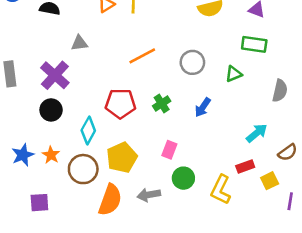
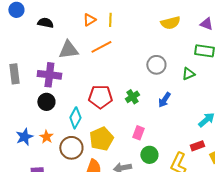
gray triangle: (79, 43) -> (68, 50), size x1.5
orange line: (142, 56) -> (101, 47), moved
purple cross: (55, 75) -> (49, 75), turned -35

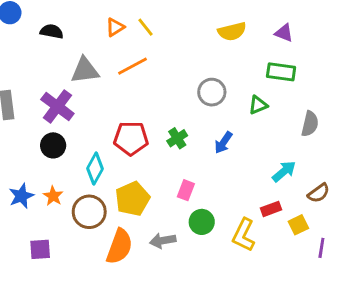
yellow line: (110, 20) -> (145, 27), turned -40
purple cross: (49, 75) -> (57, 106), turned 30

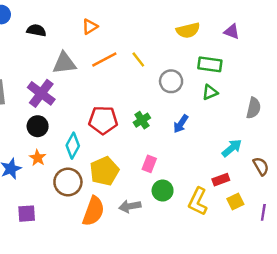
yellow line: (145, 27) -> (138, 59), moved
green rectangle: (281, 72) -> (210, 64), moved
brown semicircle: (319, 193) -> (261, 166), turned -84
orange star: (53, 196) -> (38, 158), moved
yellow square: (298, 225) -> (235, 201), moved

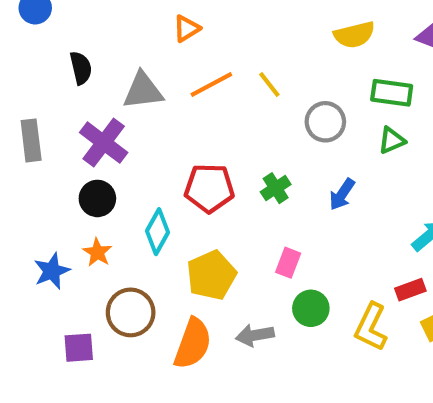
black semicircle: (36, 30) -> (81, 68), moved, turned 66
brown circle: (68, 182) -> (131, 312), moved

